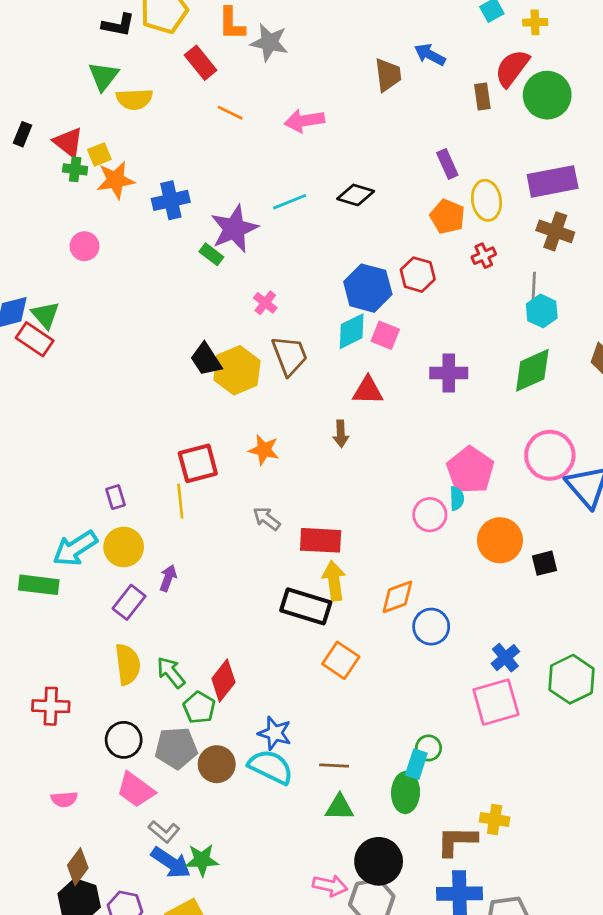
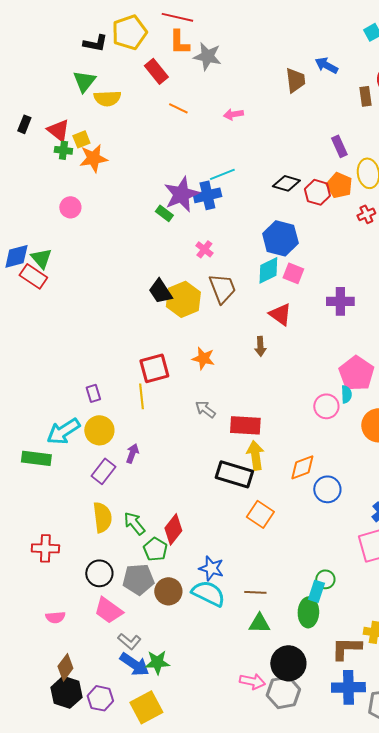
pink arrow: (304, 121) -> (233, 114), size x0.7
black diamond: (356, 195) -> (286, 183), moved
blue cross: (171, 200) -> (207, 195), moved
red hexagon: (418, 275) -> (317, 192), moved
red triangle: (368, 391) -> (280, 314), turned 35

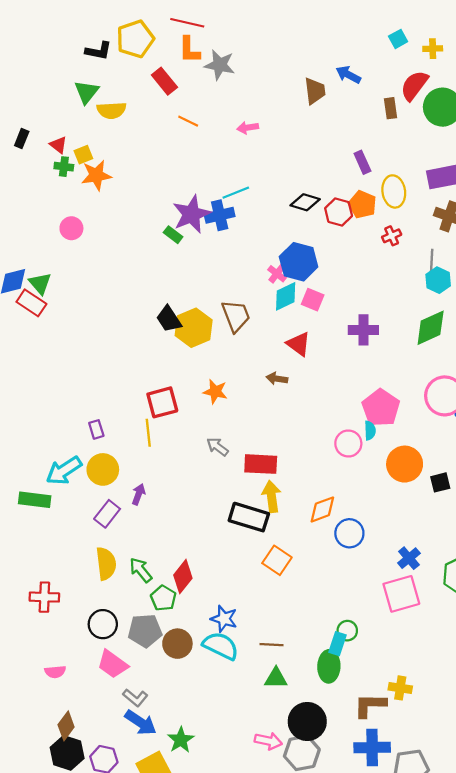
red triangle: (58, 130) -> (58, 145), size x0.7
pink cross: (204, 249) -> (277, 274), moved
brown arrow: (260, 346) -> (277, 379), turned 102
green star: (157, 662) -> (181, 740), moved, turned -30

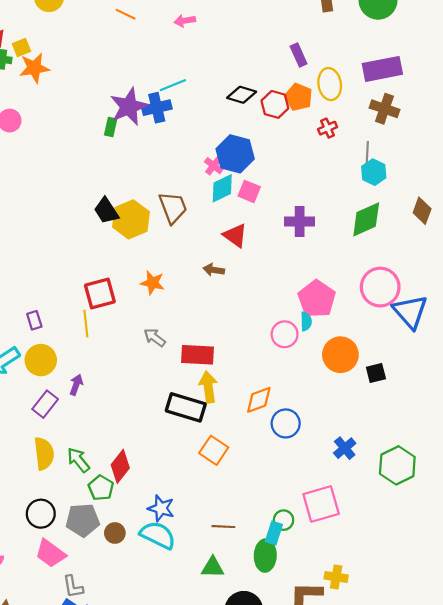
green rectangle: (173, 235) -> (111, 127), turned 66
pink square: (401, 594) -> (321, 504), moved
brown circle: (177, 644) -> (115, 533), size x0.7
brown line: (272, 645) -> (223, 527), moved
gray L-shape: (135, 698) -> (73, 587), turned 40

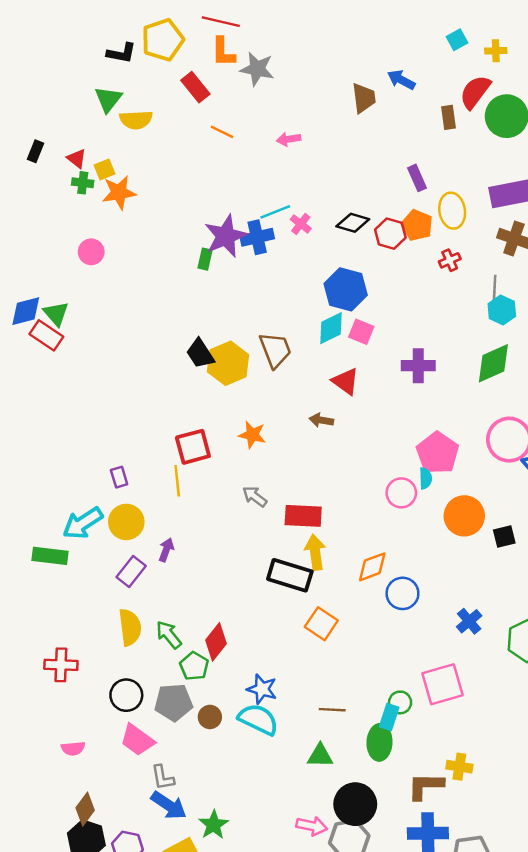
pink cross: (214, 166) -> (301, 224), moved

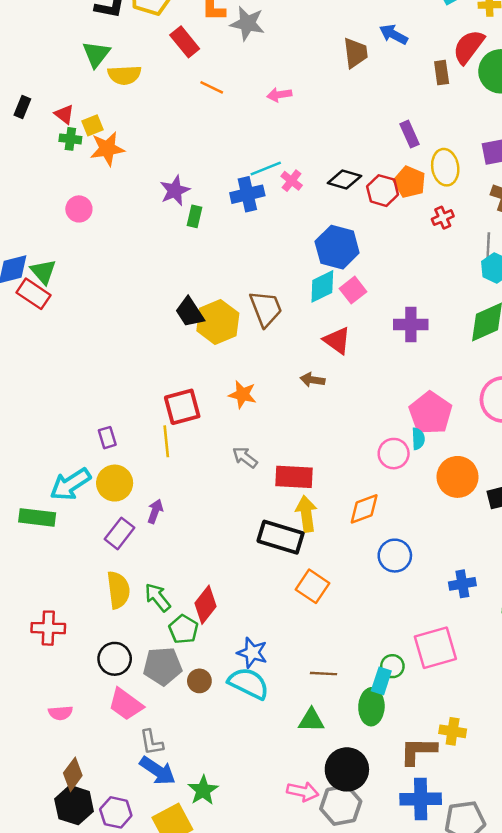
purple star: (226, 236) -> (175, 191), moved, size x0.7
pink square: (361, 332) -> (353, 290), turned 30
orange diamond: (372, 567) -> (364, 509), moved
blue cross: (469, 621) -> (462, 584), turned 30

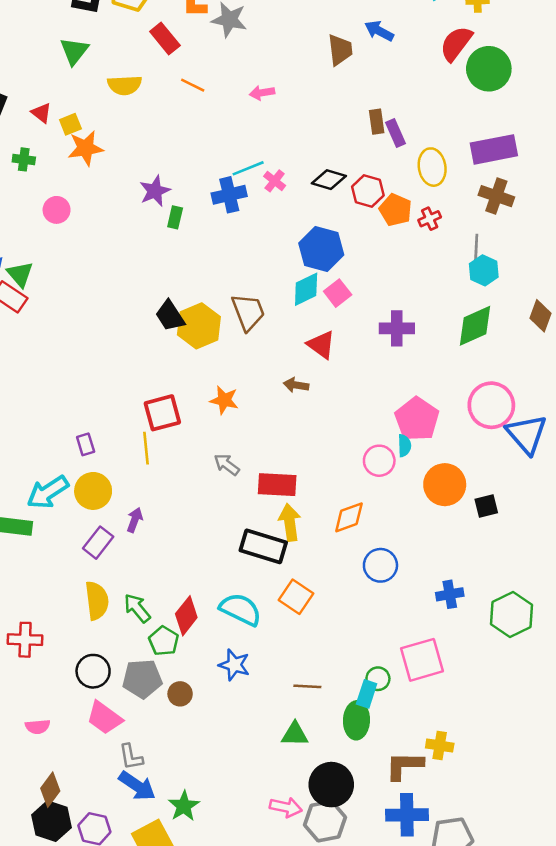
brown rectangle: (442, 73) -> (377, 122), moved
yellow semicircle: (124, 75) -> (125, 85), moved
green cross: (70, 139) -> (24, 159), moved
orange pentagon: (410, 182) -> (396, 210), moved
cyan semicircle: (249, 683) -> (241, 609), moved

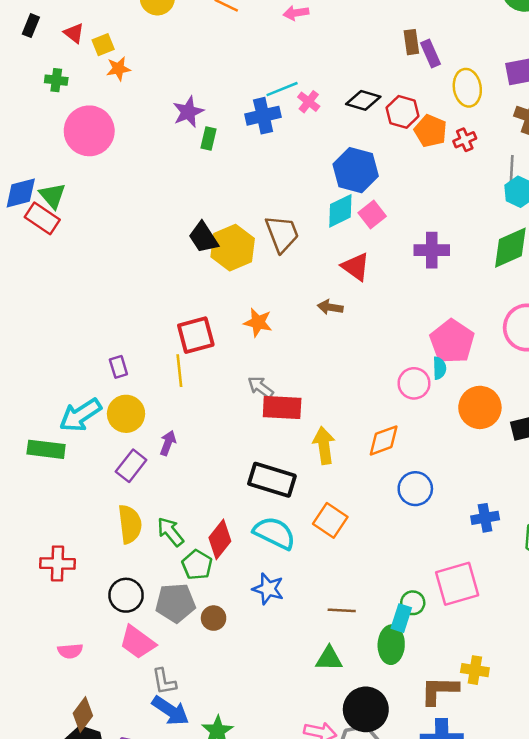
orange star: (86, 148) -> (118, 69), size x0.7
pink circle: (57, 210) -> (89, 131), size x1.8
red rectangle: (277, 485) -> (282, 407), moved
black rectangle: (263, 546) -> (272, 480), moved

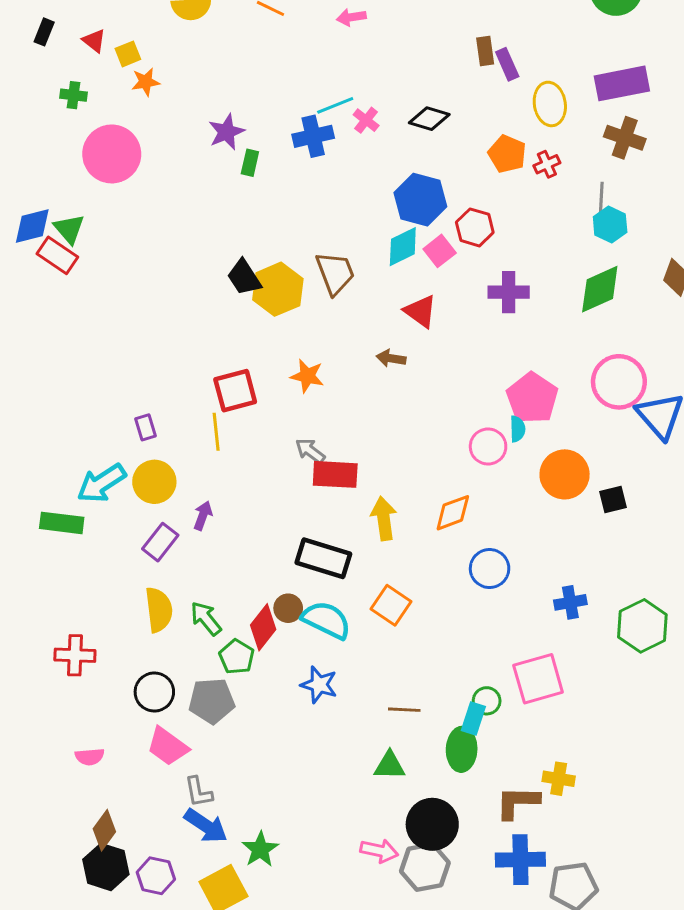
red hexagon: (403, 112) -> (475, 227), moved
brown circle: (214, 618) -> (288, 608), moved

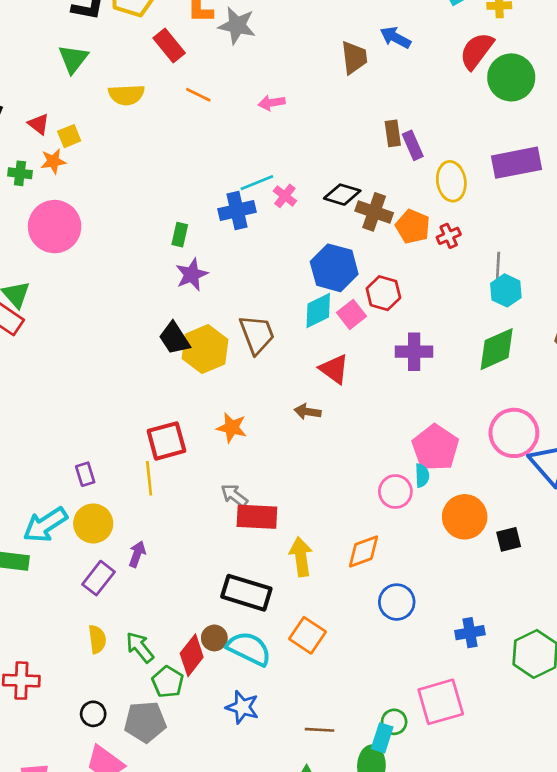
orange star: (146, 82) -> (53, 161), moved
purple star: (226, 132) -> (192, 274), moved
brown cross: (625, 138) -> (374, 212), moved
yellow semicircle: (159, 610) -> (97, 639), size x0.7
black circle: (154, 692) -> (93, 714), size x0.7

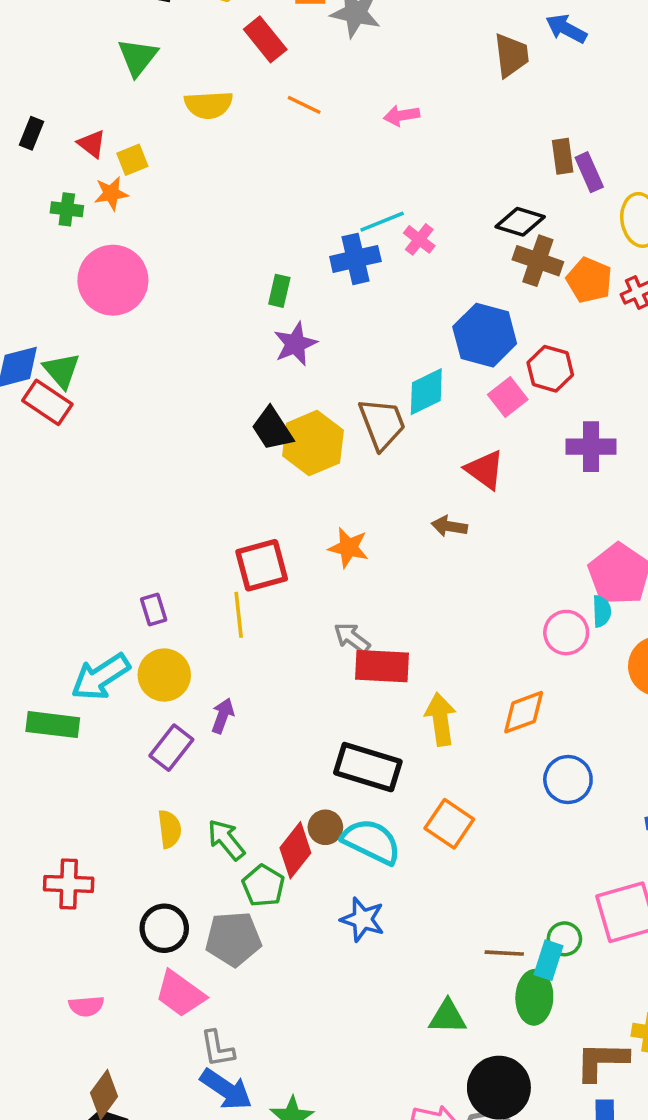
black diamond: (342, 195) -> (520, 222), moved
cyan diamond: (318, 310) -> (426, 392), moved
black circle: (93, 714) -> (164, 928), size x1.4
brown line: (320, 730) -> (504, 953), moved

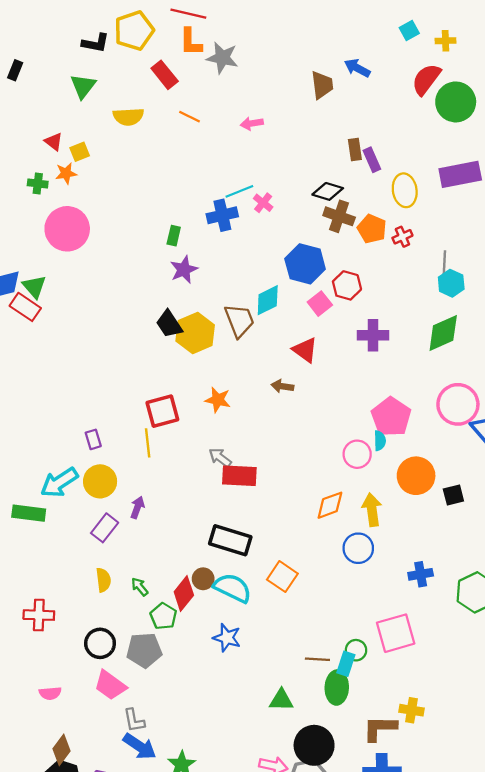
black rectangle: (31, 133) -> (15, 70), moved
yellow arrow: (440, 719) -> (372, 510), moved
green arrow: (226, 840) -> (140, 587), size x0.7

